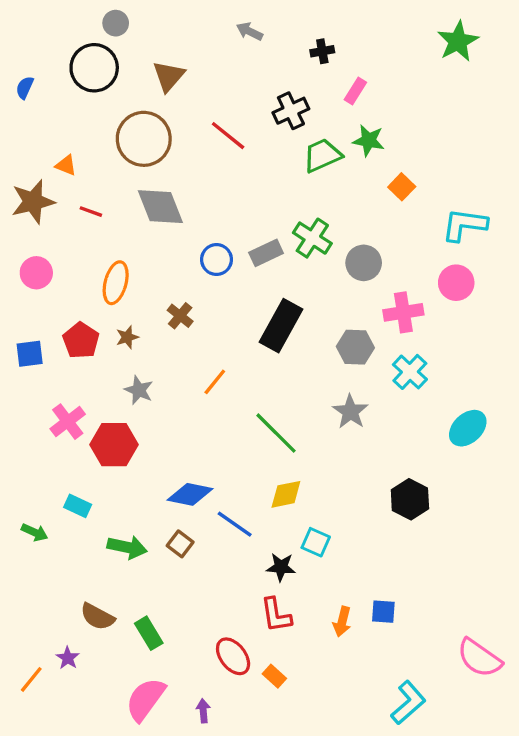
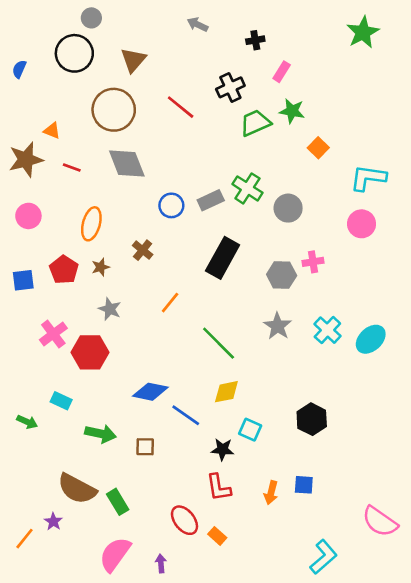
pink cross: (403, 312) -> (313, 262), moved, size x0.7
cyan cross: (410, 372) -> (327, 330), moved
black hexagon: (410, 499) -> (312, 419), moved
brown square: (180, 544) -> (145, 447), moved, turned -36
brown semicircle: (97, 617) -> (77, 489), size x1.4

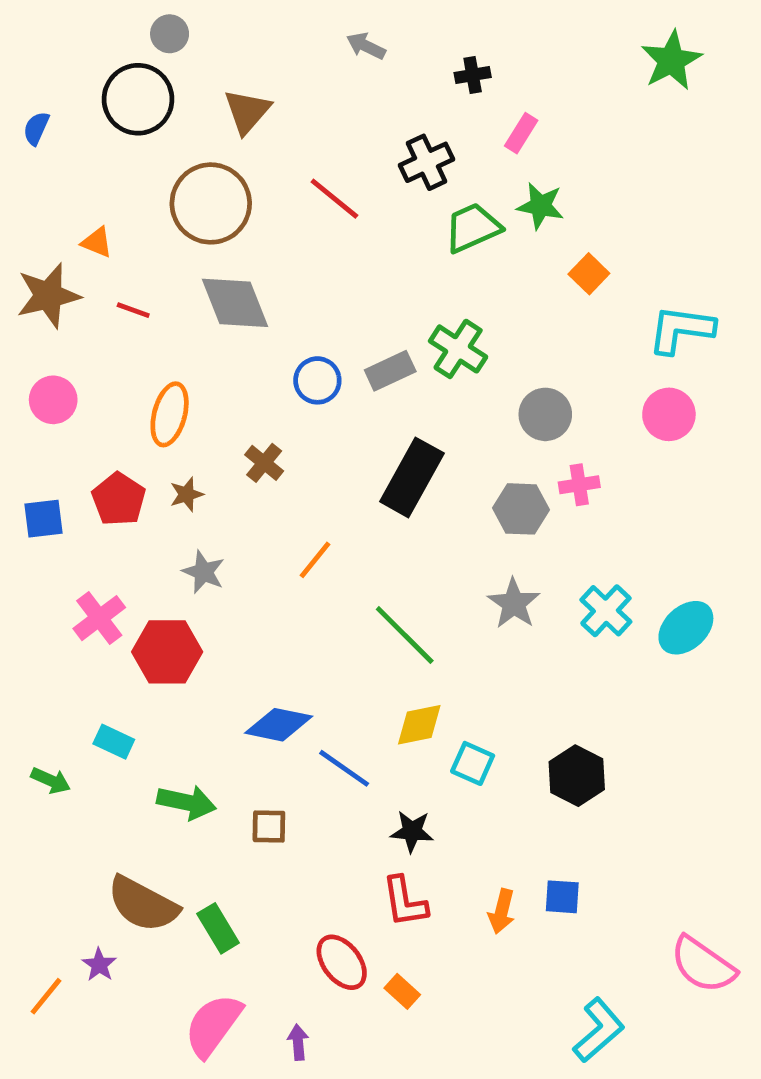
gray circle: (288, 208) -> (545, 414), moved
cyan square: (250, 430) -> (473, 763), moved

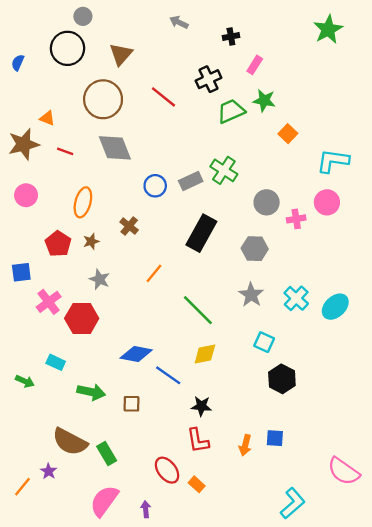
pink cross: (579, 485) -> (296, 219), moved
blue square: (43, 519) -> (21, 272), moved
cyan square: (473, 763) -> (264, 342), moved

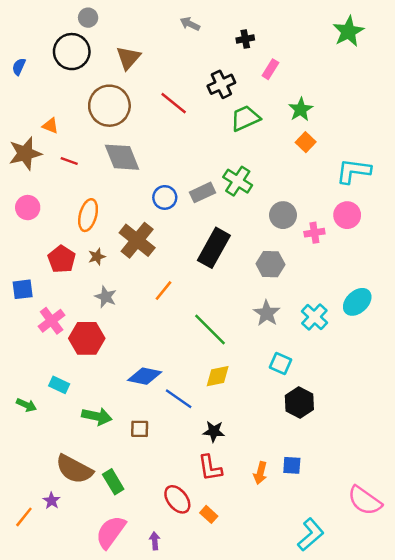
green star: (264, 100) -> (301, 109), moved, turned 30
brown cross: (129, 226) -> (137, 240), size x1.8
cyan ellipse: (335, 307) -> (357, 302), moved

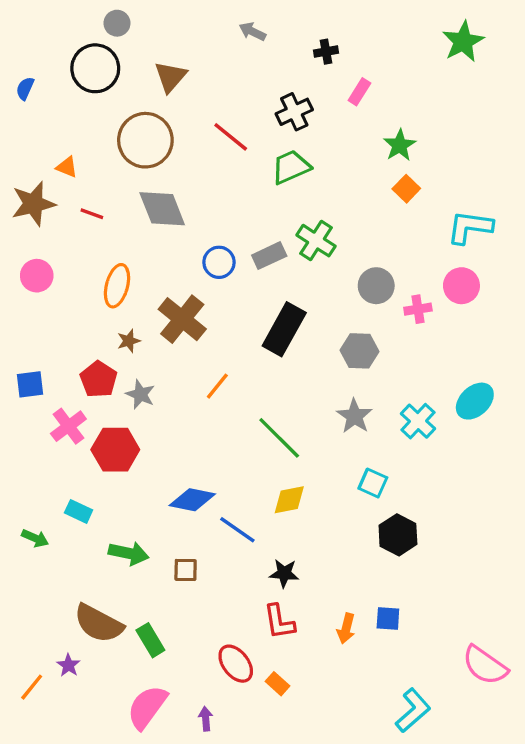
green trapezoid: (245, 118) -> (291, 167), moved
red pentagon: (62, 259) -> (99, 379), moved

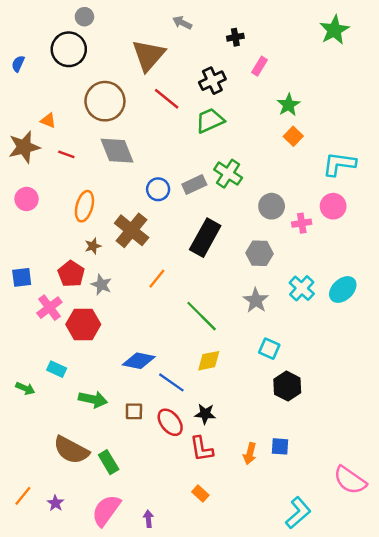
brown triangle: (170, 77) -> (148, 55), moved, size x1.4
cyan cross: (418, 421) -> (302, 288), moved
red ellipse: (236, 664) -> (170, 422), moved
purple star: (68, 665) -> (55, 503), moved

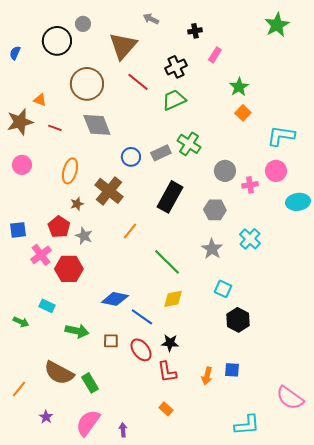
gray circle: (84, 17) -> (83, 24), moved
cyan ellipse: (343, 289) -> (298, 202), moved, turned 35
orange line: (23, 496) -> (19, 389), moved
cyan L-shape: (298, 513) -> (247, 425), turned 36

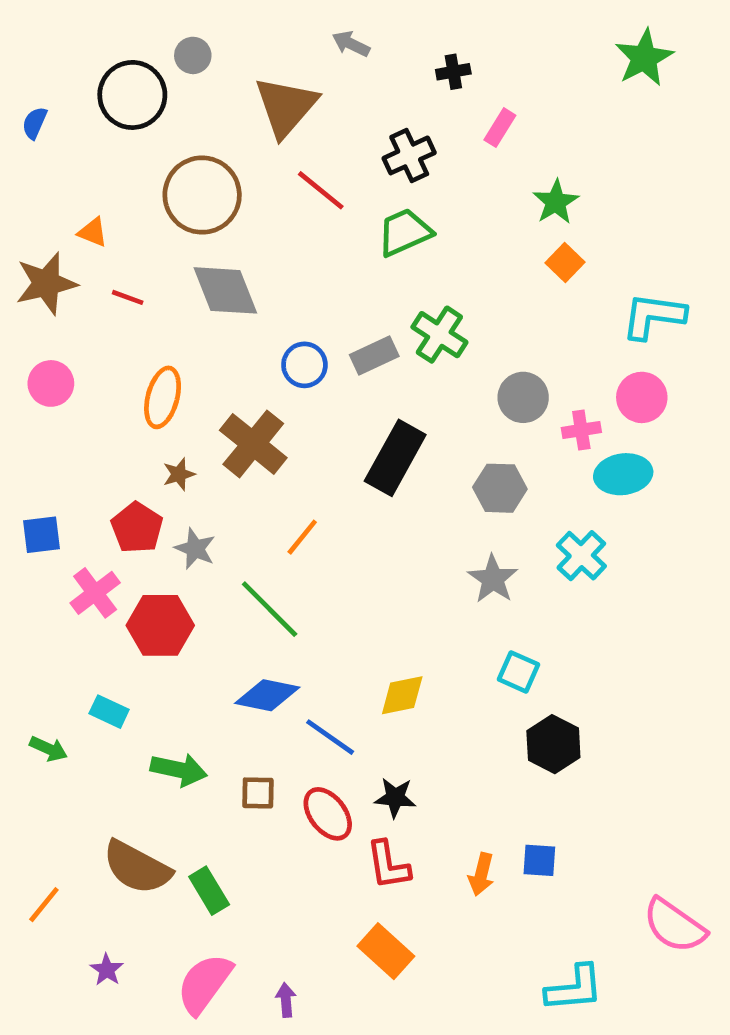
cyan ellipse: (298, 202) -> (623, 474), moved
green line: (167, 262) -> (270, 609), moved
orange rectangle: (166, 409) -> (386, 951), size x1.6

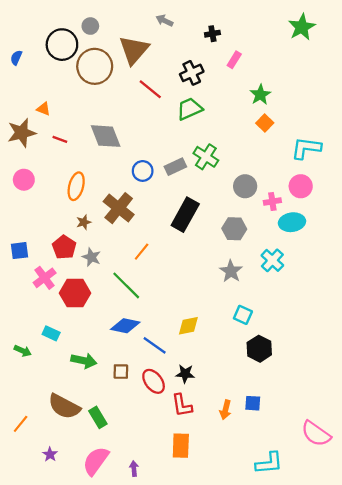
brown circle: (202, 195) -> (95, 66), moved
orange rectangle: (386, 951) -> (181, 446), turned 50

